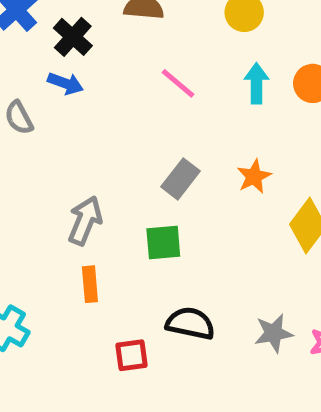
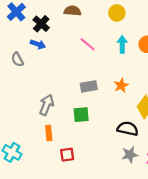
gray rectangle: (181, 179) -> (89, 86), turned 42
black semicircle: (190, 323) -> (128, 129), moved
red square: (132, 355) -> (67, 155), moved

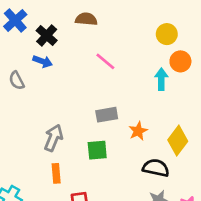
yellow circle: (117, 13) -> (167, 34), moved
cyan arrow: (122, 44) -> (161, 79), moved
orange star: (121, 85) -> (138, 131), moved

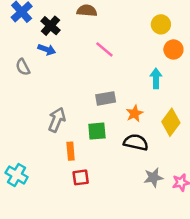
cyan arrow: (161, 79) -> (156, 78), moved
black semicircle: (156, 168) -> (136, 142), moved
orange rectangle: (56, 173) -> (71, 151), moved

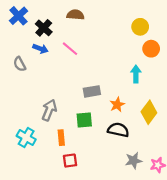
pink line: (104, 49) -> (70, 49), moved
cyan cross: (17, 175) -> (26, 138), moved

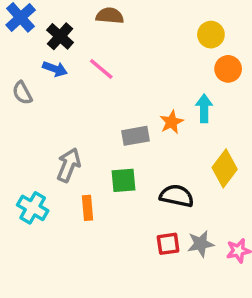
orange star: (117, 105) -> (172, 122), moved
red square: (70, 161) -> (168, 244), moved

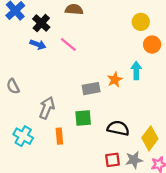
gray semicircle: (22, 93) -> (13, 86), moved
yellow diamond: (225, 168) -> (150, 138), moved

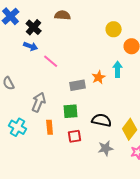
yellow circle: (141, 22) -> (114, 29), moved
pink line: (68, 45) -> (51, 61), moved
red square: (112, 160) -> (75, 136), moved
gray star: (134, 160) -> (106, 148), moved

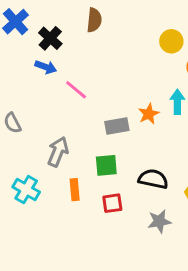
brown semicircle: (63, 15) -> (94, 20), turned 91

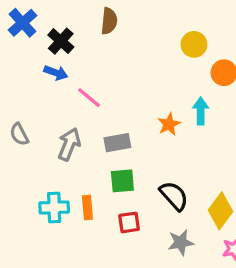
gray rectangle: (117, 126) -> (117, 143), moved
gray arrow: (58, 152) -> (69, 144), moved
black semicircle: (153, 179) -> (174, 196), turned 36
cyan cross: (26, 190) -> (54, 208), moved, turned -32

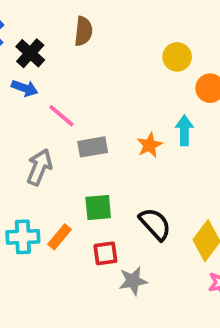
gray rectangle: (117, 143) -> (93, 147), moved
orange rectangle: (87, 208) -> (60, 237), turned 45
gray star: (181, 242) -> (133, 281), moved

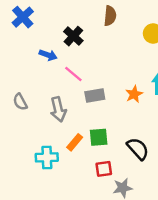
brown semicircle: (83, 31) -> (110, 16), moved
black cross: (30, 53) -> (73, 36), moved
gray arrow: (39, 167) -> (58, 109), turned 145
orange rectangle: (60, 237) -> (75, 142), moved

